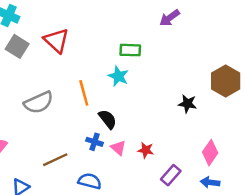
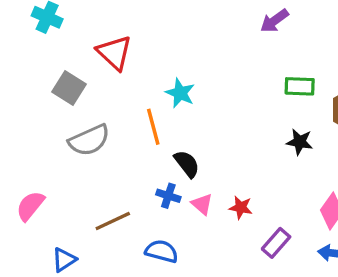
gray square: (17, 46) -> (69, 88), moved
green rectangle: (130, 50) -> (300, 86), moved
cyan star: (118, 76) -> (180, 93), moved

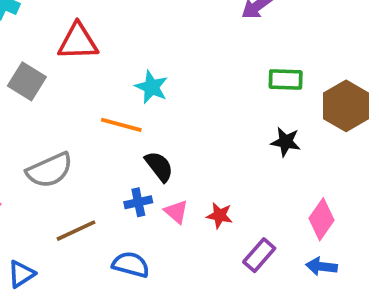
red triangle: (114, 53) -> (78, 42), turned -45
orange line: (153, 127) -> (121, 125), turned -60
gray semicircle: (89, 140) -> (50, 170), moved
blue cross: (168, 196) -> (138, 202), turned -30

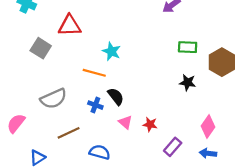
blue cross: (138, 202) -> (95, 105), moved, turned 32

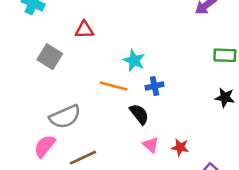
red triangle: (70, 26) -> (84, 30), size x0.7
blue cross: (95, 105) -> (155, 86), moved, turned -32
pink semicircle: (16, 123) -> (45, 146), moved

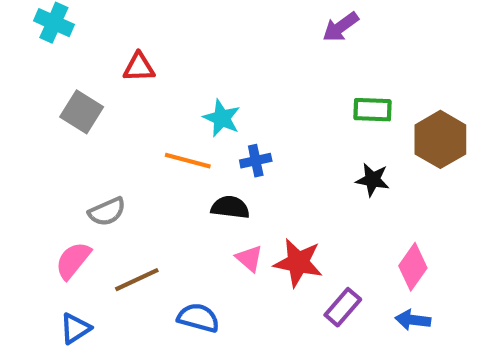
black semicircle: (139, 114) -> (230, 207), turned -45
gray semicircle: (65, 117) -> (107, 212), size x0.7
red star: (180, 147) -> (298, 263), size x1.6

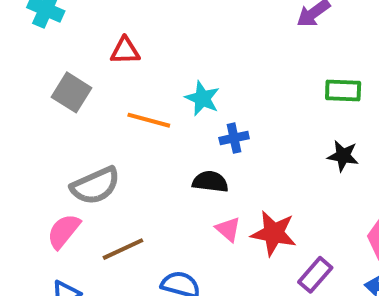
orange line: (188, 161) -> (149, 120), moved
gray semicircle: (107, 212) -> (95, 186), size x1.4

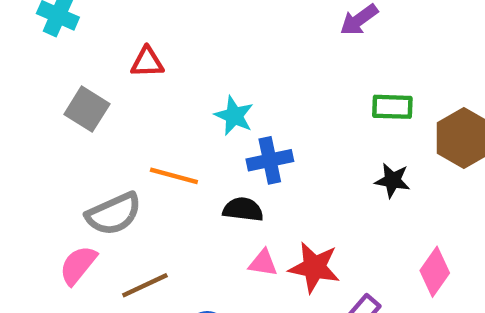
orange line: (149, 120) -> (174, 176), moved
blue cross: (234, 138) -> (270, 160), size x1.4
pink triangle: (228, 229) -> (263, 263), turned -32

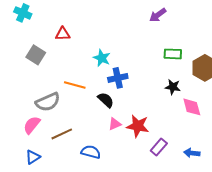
black semicircle: (243, 209) -> (106, 100), turned 36
pink triangle: (263, 263) -> (115, 124), turned -32
pink diamond: (435, 272) -> (192, 107), moved, turned -50

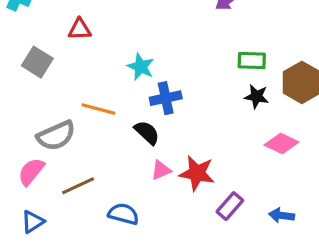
black star: (173, 87) -> (256, 97), moved
pink diamond: (192, 107) -> (282, 143), turned -50

